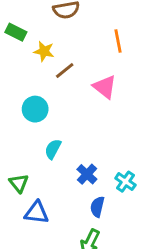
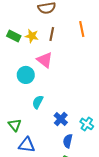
green rectangle: (16, 32) -> (14, 36), moved
brown line: (65, 71) -> (52, 34), moved, turned -40
pink triangle: (105, 87) -> (45, 60), moved

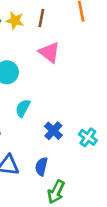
pink triangle: (45, 60) -> (49, 52), moved
blue semicircle: (68, 141) -> (41, 167), moved

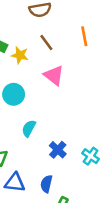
brown line: (41, 18) -> (46, 43), turned -48
yellow star: (15, 21) -> (20, 55), moved

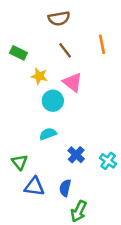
yellow star: (20, 55) -> (39, 76), moved
cyan circle: (14, 94) -> (53, 101), moved
cyan semicircle: (29, 128) -> (48, 134), turned 42

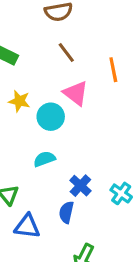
orange line: (102, 44) -> (113, 70), moved
yellow star: (39, 76) -> (19, 101), moved
blue semicircle: (65, 188) -> (66, 212), moved

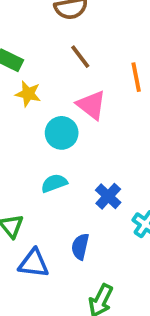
yellow star: (19, 101) -> (28, 94), moved
blue cross: (80, 186) -> (108, 196), moved

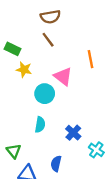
brown line: (80, 57) -> (48, 40), moved
cyan semicircle: (54, 183) -> (40, 125), turned 119

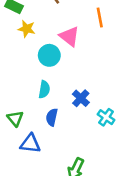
blue semicircle: (56, 164) -> (52, 117), moved

